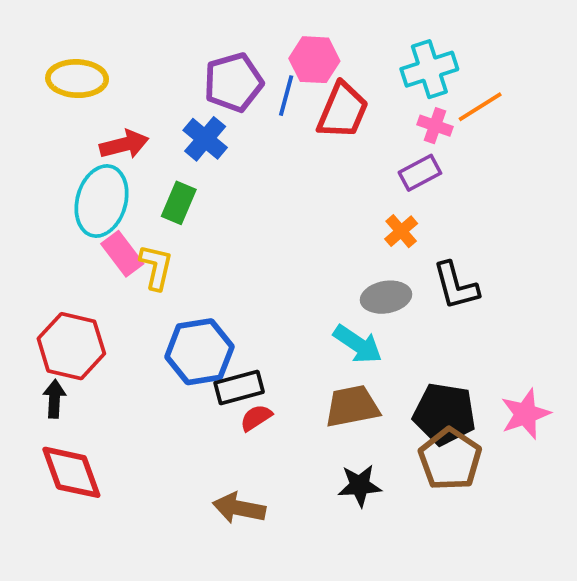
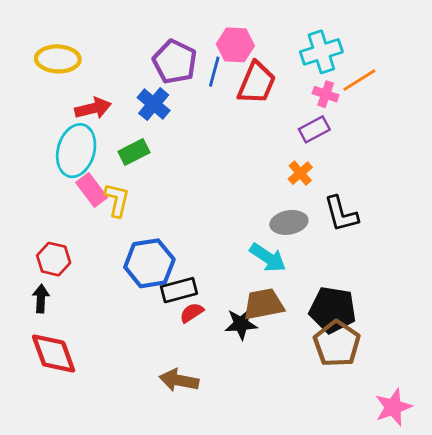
purple pentagon: (233, 82) -> (175, 62), turned -30
green rectangle: (179, 203) -> (134, 152), turned 40
red hexagon: (71, 346) -> (54, 259), size x0.7
pink star: (525, 414) -> (393, 407), moved
black star: (360, 485) -> (241, 324), moved

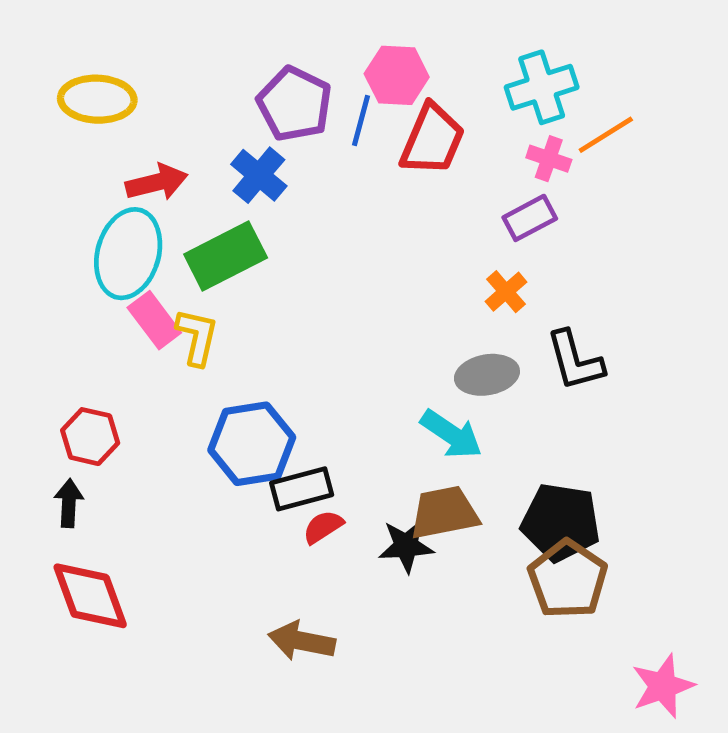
green rectangle: (134, 152) -> (226, 256), size x1.5

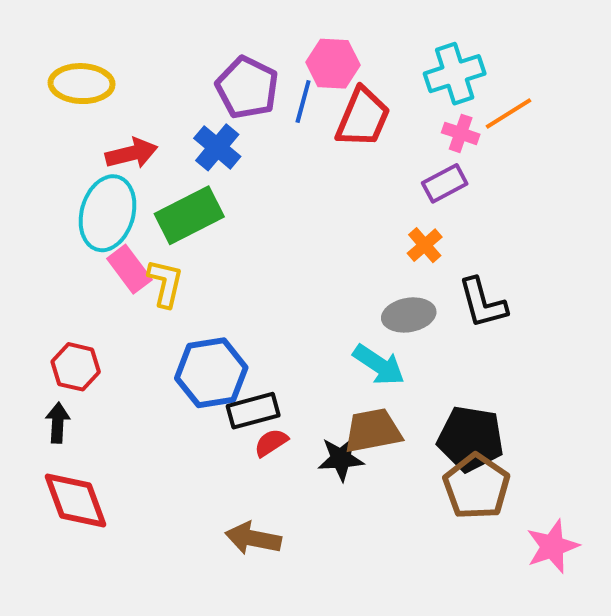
pink star: (663, 686) -> (552, 546), moved

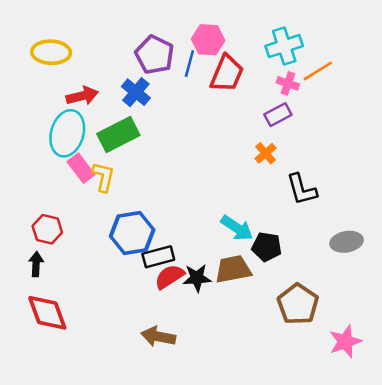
gray ellipse: (409, 315) -> (347, 242), moved
black pentagon: (471, 439) -> (267, 247), moved, size x0.7
red semicircle: (271, 443) -> (169, 277), size x1.4
black star: (341, 459) -> (197, 278), moved

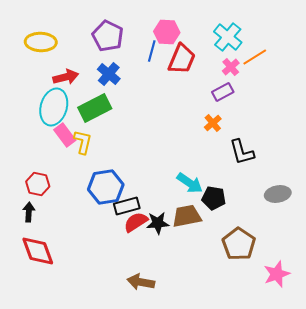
cyan cross: (284, 46) -> (228, 37), turned -32
purple pentagon: (155, 55) -> (108, 36), moved
pink cross: (288, 83) -> (231, 67), turned 30
brown arrow: (158, 336) -> (141, 282), moved

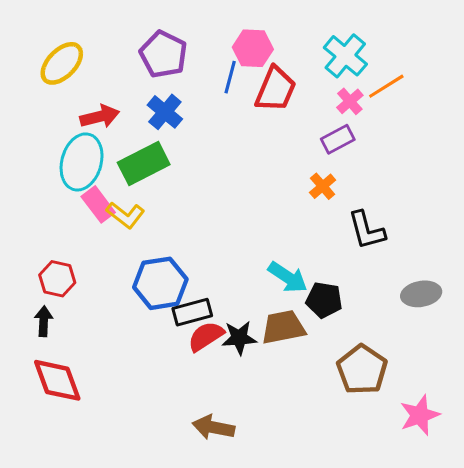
yellow ellipse: (41, 42) -> (62, 63), turned -48
yellow L-shape: (83, 142) -> (125, 215), turned 115

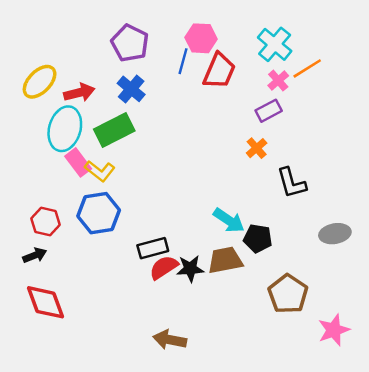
yellow ellipse: (62, 63) -> (40, 82), moved
blue hexagon: (160, 283) -> (99, 213), moved
black arrow: (44, 321) -> (35, 255), turned 65

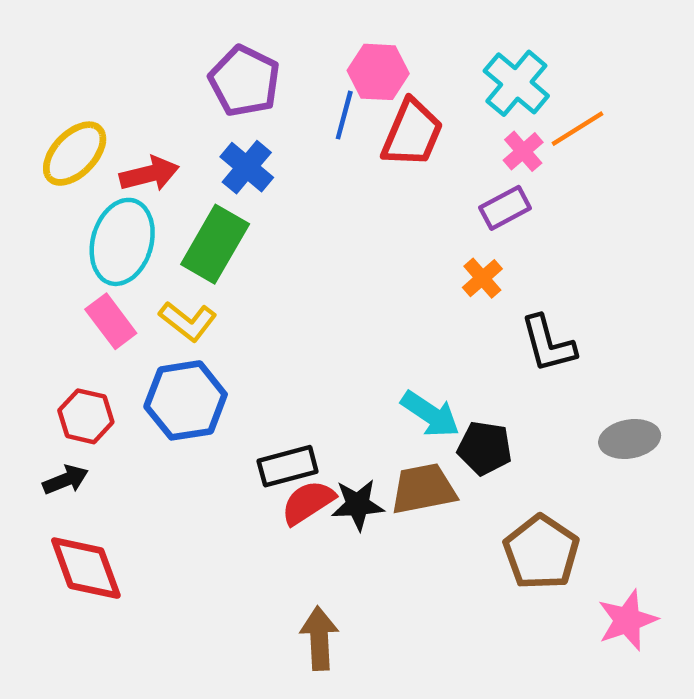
green rectangle: (114, 130) -> (215, 244), turned -33
pink rectangle: (78, 162) -> (111, 321), moved
brown arrow: (170, 340) -> (319, 638), turned 76

